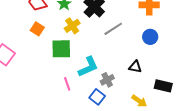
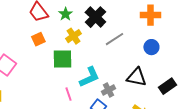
orange square: (37, 29) -> (38, 39), turned 32
black triangle: (135, 67) -> (136, 77), size x1.5
black rectangle: (163, 86) -> (167, 86), moved, turned -48

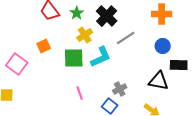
orange square: (38, 39) -> (44, 46), moved
cyan L-shape: (89, 77) -> (101, 57), moved
black triangle: (136, 77) -> (159, 81), moved
black rectangle: (167, 86) -> (179, 65), moved, turned 36

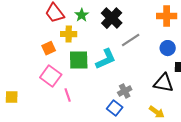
yellow cross: (85, 35) -> (69, 34), moved, turned 35
pink square: (17, 64) -> (51, 76), moved
pink line: (80, 93) -> (68, 95), moved

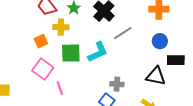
gray cross: (125, 91) -> (117, 84), turned 32

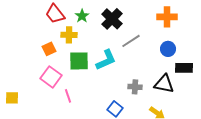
gray cross: (117, 84) -> (135, 87), moved

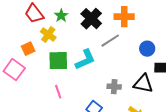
orange cross: (167, 17) -> (124, 17), moved
yellow cross: (69, 35) -> (48, 35), turned 35
pink square: (51, 77) -> (14, 70), moved
pink line: (68, 96) -> (58, 92), moved

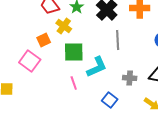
gray line: (110, 41) -> (118, 40), moved, turned -60
cyan L-shape: (85, 60) -> (97, 67), moved

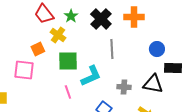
pink square: (30, 61) -> (24, 70), turned -30

